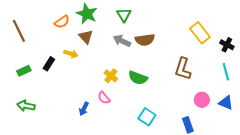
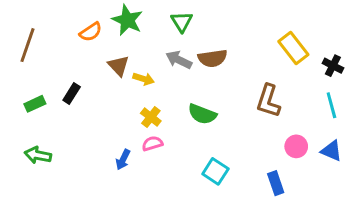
brown line: (19, 31) -> (28, 45), turned 45
brown triangle: (86, 37) -> (119, 66), moved
yellow arrow: (71, 54) -> (144, 79), moved
yellow cross: (111, 76) -> (151, 117), moved
pink semicircle: (104, 98) -> (152, 143), turned 112

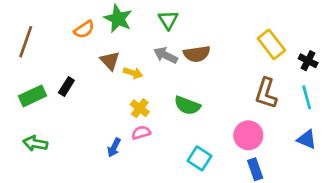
brown L-shape: (268, 101) -> (266, 93), moved
green rectangle: (35, 104) -> (33, 96), size x1.4
pink circle: (296, 146) -> (248, 135), moved, size x1.4

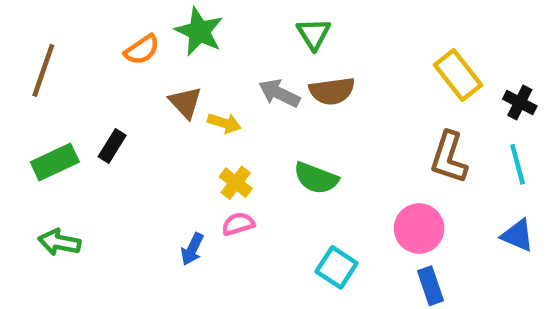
green triangle: (168, 20) -> (314, 34), moved

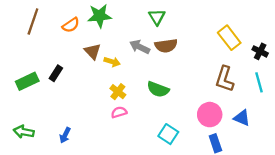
green star: (199, 31) -> (99, 16), turned -30
brown line: (43, 70) -> (33, 22), moved
blue triangle: (518, 235) -> (242, 118), moved
green arrow: (59, 242) -> (24, 132), moved
blue arrow: (192, 249) -> (65, 135), moved

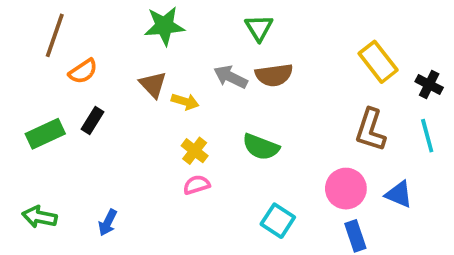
orange semicircle: (71, 25) -> (83, 71), moved

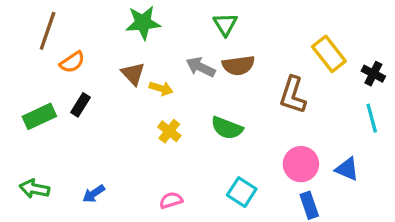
brown L-shape: (370, 130) -> (293, 95), moved
pink semicircle: (197, 185) -> (171, 200), moved
blue arrow: (108, 223) -> (94, 194), turned 30

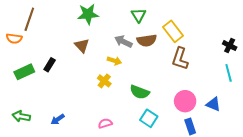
yellow rectangle: (329, 54) -> (173, 31), moved
orange semicircle: (72, 62) -> (14, 38), moved, turned 42
yellow arrow: (161, 88) -> (114, 61), moved
green semicircle: (227, 128) -> (140, 92), moved

